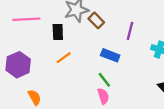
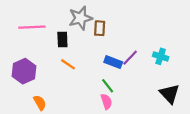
brown rectangle: (96, 20) -> (100, 28), turned 49
purple line: (130, 31) -> (130, 58), moved, turned 30
orange line: (64, 58) -> (68, 64), turned 70

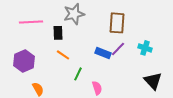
brown rectangle: (100, 28) -> (117, 23), moved, size x1.5
green line: (108, 86) -> (78, 74), moved, turned 64

